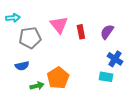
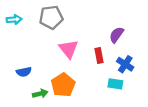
pink triangle: (59, 25) -> (69, 49), moved
red rectangle: (81, 32) -> (99, 55), moved
gray pentagon: (30, 38) -> (51, 17), moved

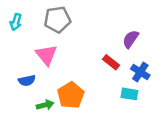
cyan arrow: (14, 20) -> (16, 22), turned 112
pink triangle: (69, 49) -> (46, 55), moved
red rectangle: (99, 55) -> (111, 62), turned -40

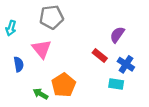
cyan arrow: (16, 22) -> (11, 28), moved
blue semicircle: (27, 81) -> (19, 64), moved, turned -88
green arrow: (45, 105) -> (41, 94), turned -136

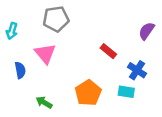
purple semicircle: (117, 35) -> (147, 31), moved
red rectangle: (100, 56) -> (108, 51), moved
orange pentagon: (64, 85) -> (88, 93), moved

